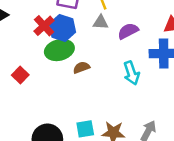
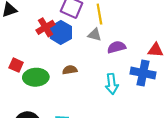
green ellipse: (59, 50) -> (36, 77), moved
red square: (20, 75) -> (16, 65), turned -32

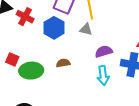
red cross: (45, 27) -> (25, 17), moved, turned -30
purple semicircle: (116, 47) -> (104, 51), moved

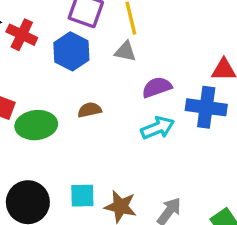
cyan arrow: (103, 76) -> (158, 128), turned -102

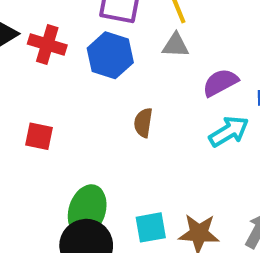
brown semicircle: (90, 110) -> (143, 123), turned -60
green ellipse: (36, 125) -> (87, 210), moved, turned -57

